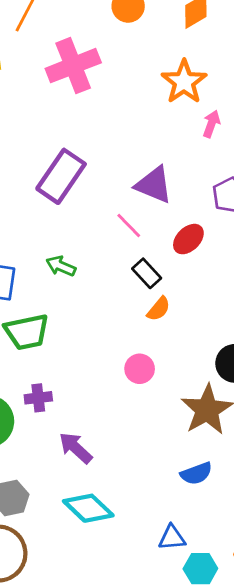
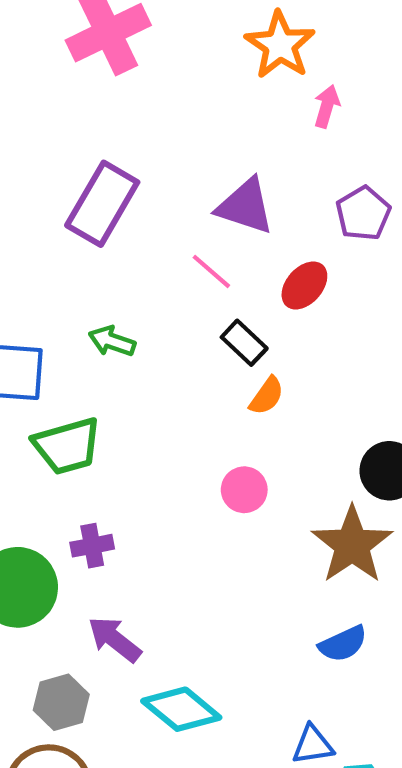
purple arrow: (76, 448) -> (115, 639), moved

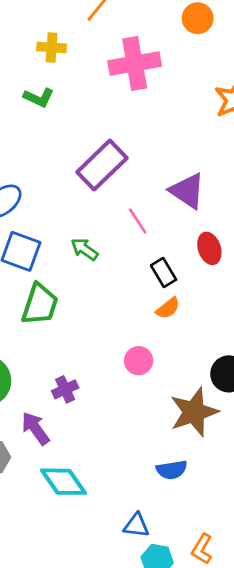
pink line: (211, 271) -> (138, 221), moved
red ellipse: (304, 285) -> (209, 248), turned -76
green trapezoid: (67, 446) -> (40, 304), turned -72
purple cross: (92, 546) -> (65, 389), moved, turned -30

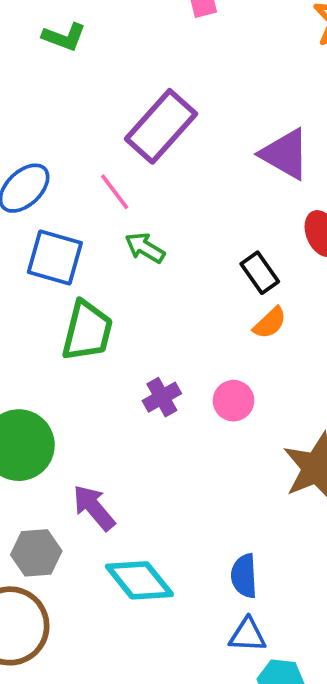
pink line: (138, 221) -> (115, 192), moved
purple cross: (65, 389) -> (162, 397), moved
blue semicircle: (172, 470) -> (244, 576), moved, turned 100

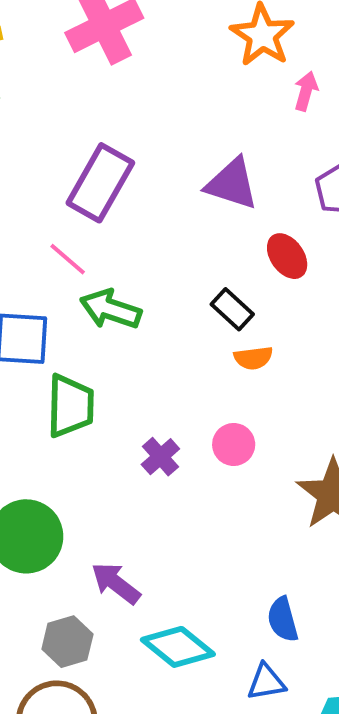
green arrow: (145, 248) -> (111, 309), size x1.4
orange semicircle: (270, 323) -> (253, 358), turned 48
blue triangle: (248, 635) -> (266, 682), moved

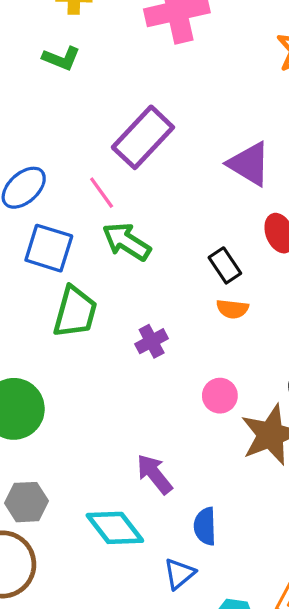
pink circle: (234, 444) -> (220, 396), moved
purple cross: (160, 457) -> (152, 341), moved
purple arrow: (116, 583) -> (154, 474), moved
blue triangle: (266, 682) -> (179, 574), turned -44

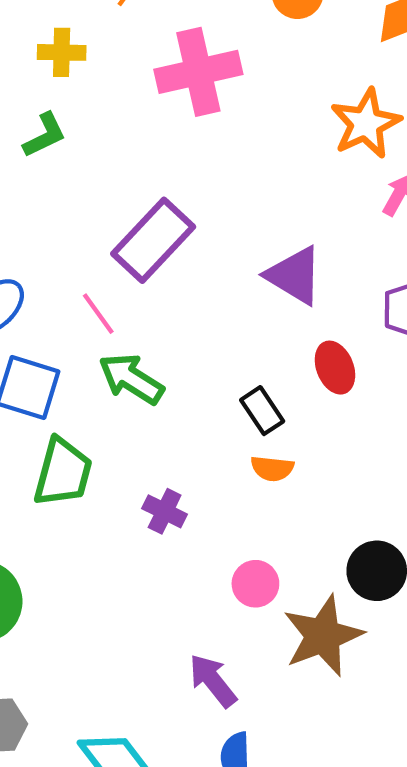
green L-shape: (61, 58) -> (45, 135), turned -48
purple cross: (152, 341) -> (165, 511), turned -36
purple arrow: (154, 474) -> (213, 681), moved

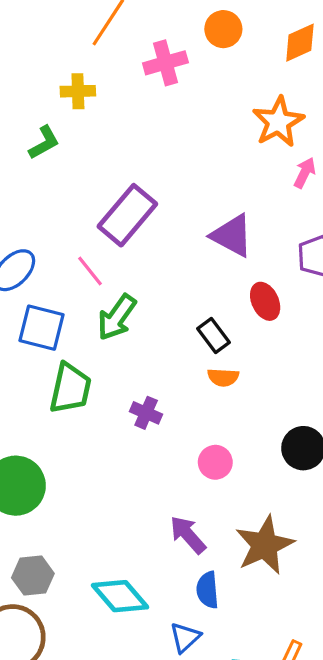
yellow cross: (62, 52) -> (78, 91), moved
pink cross: (198, 72) -> (165, 63), moved, size x0.7
green arrow: (131, 379) -> (117, 317), turned -84
brown star: (323, 636) -> (265, 545), moved

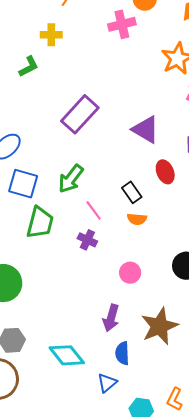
pink cross: (165, 63) -> (122, 24), moved
pink line: (90, 271) -> (94, 210), moved
purple arrow: (188, 535) -> (111, 318), turned -124

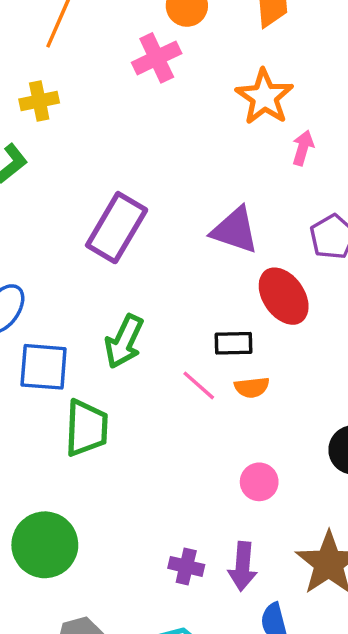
red ellipse: (165, 172) -> (284, 296), size x1.4
black rectangle: (132, 192) -> (234, 343), turned -45
pink line: (94, 210) -> (199, 385), moved
purple cross: (87, 240) -> (186, 566), moved

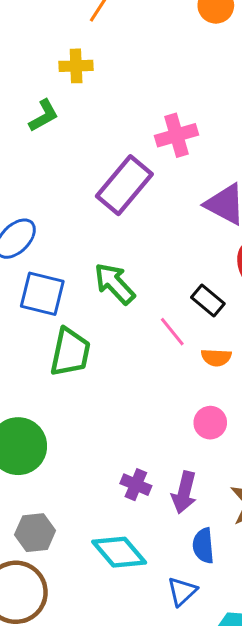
pink cross: (157, 58) -> (176, 135), moved
green arrow: (124, 341) -> (115, 283), turned 102
black rectangle: (234, 343) -> (208, 301), turned 32
orange semicircle: (252, 387) -> (216, 357), moved

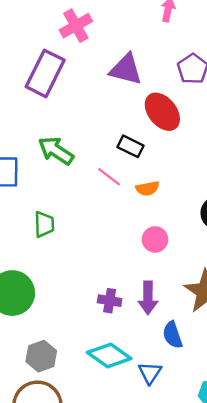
green trapezoid: (70, 352) -> (44, 224), moved, size x0.7
blue triangle: (182, 591) -> (150, 373), moved

